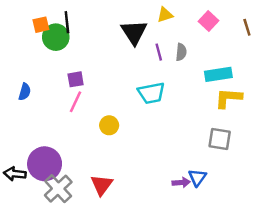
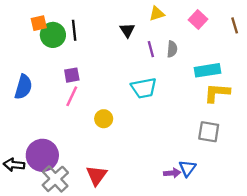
black line: (67, 22) -> (74, 30), moved
black triangle: (134, 32) -> (127, 30), size x0.6
blue semicircle: (25, 92) -> (23, 87), size x1.5

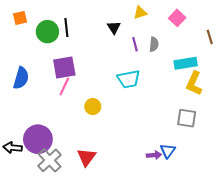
orange square: (39, 23) -> (20, 18), moved
brown line: (235, 25) -> (210, 37), moved
purple square: (72, 75) -> (64, 67), size x1.6
yellow L-shape: (217, 93) -> (194, 83), turned -70

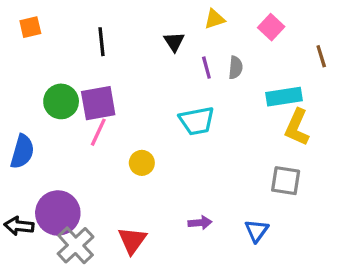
green circle: (47, 32) -> (61, 101), moved
blue semicircle: (21, 78) -> (22, 152), moved
purple arrow: (154, 155) -> (200, 223), moved

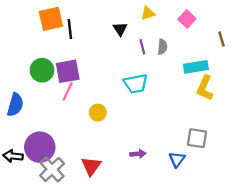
orange square: (30, 27) -> (51, 19), moved, size x1.6
gray square: (286, 181) -> (197, 138), moved

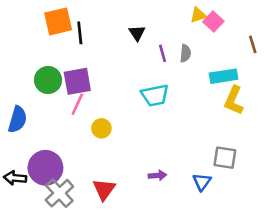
yellow triangle: (148, 13) -> (198, 15), moved
yellow circle: (98, 113) -> (101, 128), moved

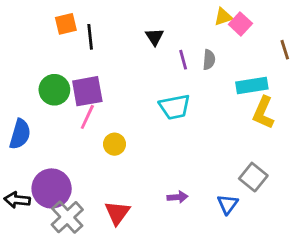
orange square: (58, 21) -> (66, 24), size x0.7
gray square: (225, 158) -> (253, 177), turned 30

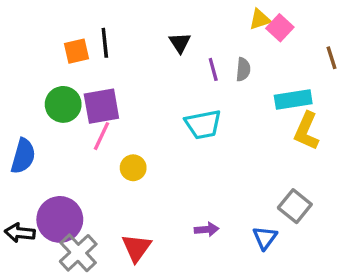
orange square: (66, 24) -> (76, 51), moved

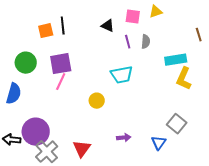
pink square: (280, 28) -> (133, 17), moved, turned -35
black triangle: (180, 43) -> (108, 26), turned -32
green circle: (63, 104) -> (26, 63), moved
yellow circle: (133, 168) -> (97, 101), moved

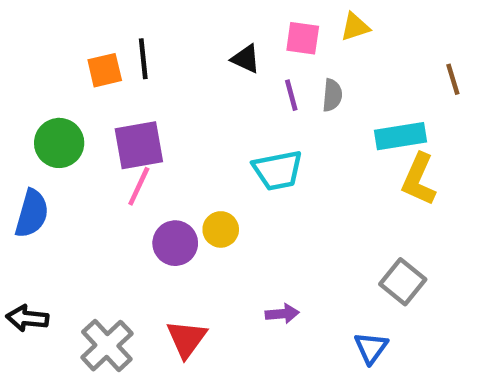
purple circle: (36, 132) -> (175, 243), moved, size x0.7
blue triangle: (159, 143) -> (371, 348), moved

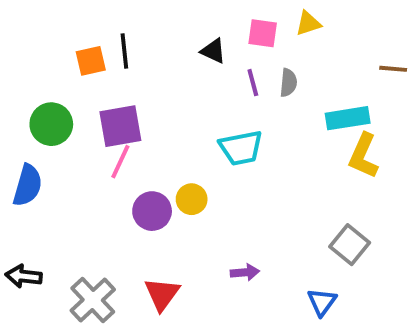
brown line: (453, 79) -> (393, 69), turned -68

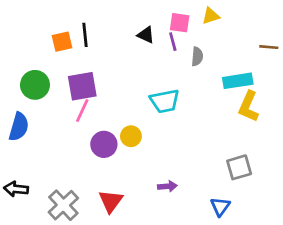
purple line: (253, 83) -> (173, 42), moved
gray square: (350, 245) -> (239, 167), turned 35

